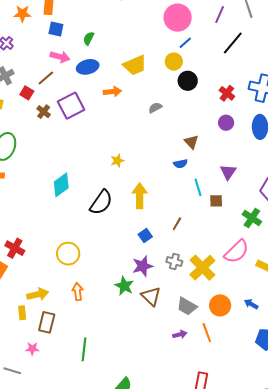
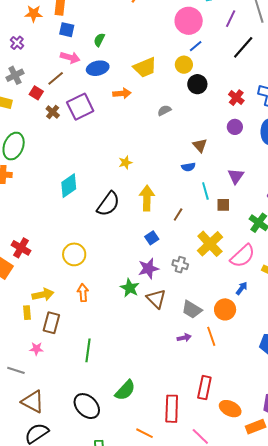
brown line: (177, 224) -> (178, 214), moved
yellow cross: (202, 268) -> (210, 244), moved
blue arrow: (251, 304) -> (242, 288), moved, turned 96

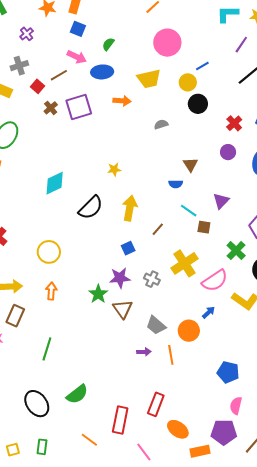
pink circle: (189, 21) -> (167, 43), moved
cyan line: (205, 191) -> (189, 211), turned -48

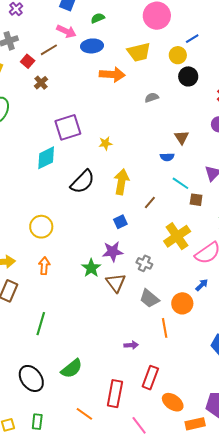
green semicircle: (108, 44) -> (98, 18), turned 32
orange arrow: (122, 101) -> (112, 74), size x1.4
purple square: (79, 107) -> (68, 127), moved
gray cross: (152, 279) -> (144, 263), moved
purple arrow: (144, 352) -> (131, 345), moved

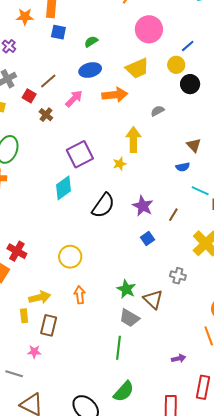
pink arrow: (66, 31) -> (74, 99), moved, turned -60
yellow arrow: (121, 182) -> (133, 140), moved
purple star: (113, 252) -> (143, 206), moved, turned -30
gray trapezoid: (149, 299) -> (129, 318), moved
green line: (41, 324) -> (119, 348), moved

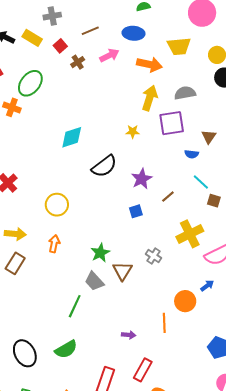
red square: (29, 96) -> (60, 46), moved
gray semicircle: (158, 111) -> (185, 93), size x1.5
yellow arrow: (133, 140) -> (150, 98), moved
purple square: (80, 154) -> (172, 123), moved

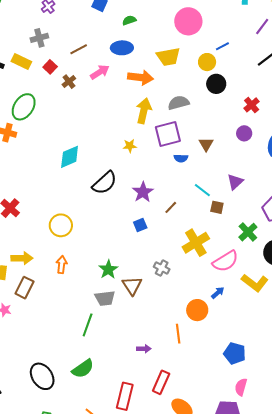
blue semicircle: (192, 154) -> (181, 158), moved
gray trapezoid: (94, 281) -> (105, 298), turned -50

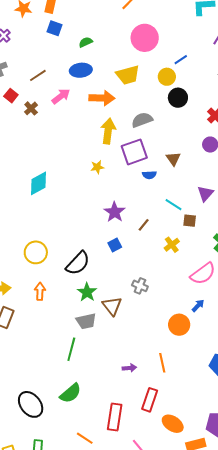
black semicircle: (105, 183) -> (78, 263), moved
yellow cross: (196, 243) -> (172, 245), moved, size x0.6
orange line: (178, 334) -> (162, 363), moved

